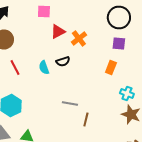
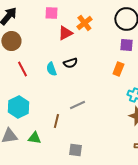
orange cross: (79, 38) -> (84, 23), moved
gray line: (70, 104) -> (77, 105), turned -35
brown line: (86, 120) -> (56, 121), moved

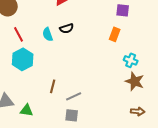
gray line: (77, 105) -> (74, 96), moved
cyan hexagon: (18, 107) -> (23, 59), moved
green triangle: (34, 138) -> (27, 110), moved

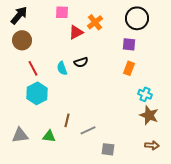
purple square: (123, 10) -> (129, 44), moved
green triangle: (27, 110) -> (49, 136), moved
gray square: (72, 115) -> (108, 149), moved

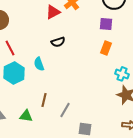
cyan semicircle: (62, 68) -> (39, 64), moved
gray line: (88, 130) -> (65, 110), turned -35

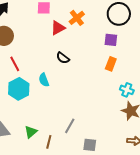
black semicircle: (58, 42) -> (63, 58), turned 56
brown line: (44, 100) -> (49, 142), moved
green triangle: (26, 116) -> (31, 132), turned -48

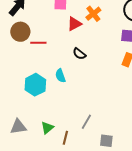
red line: (15, 64) -> (38, 43), moved, turned -63

